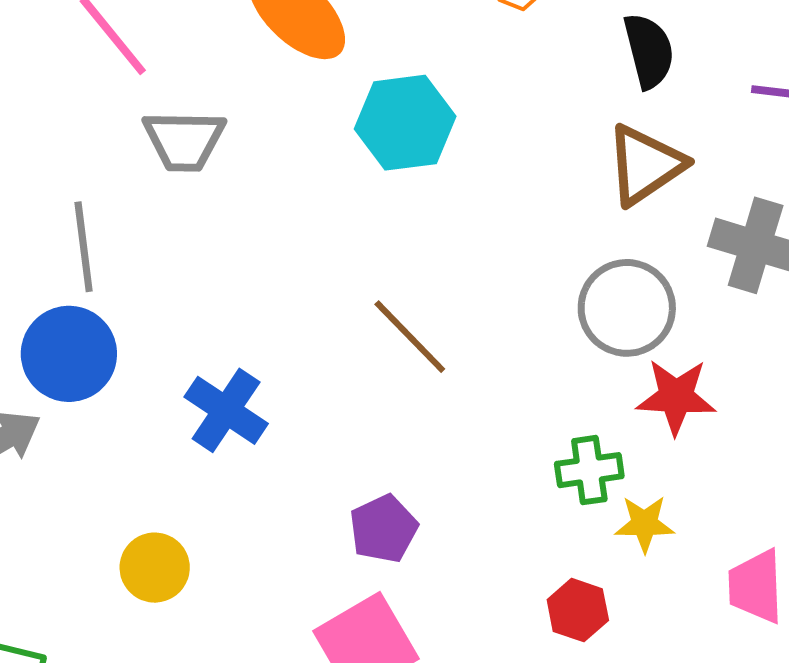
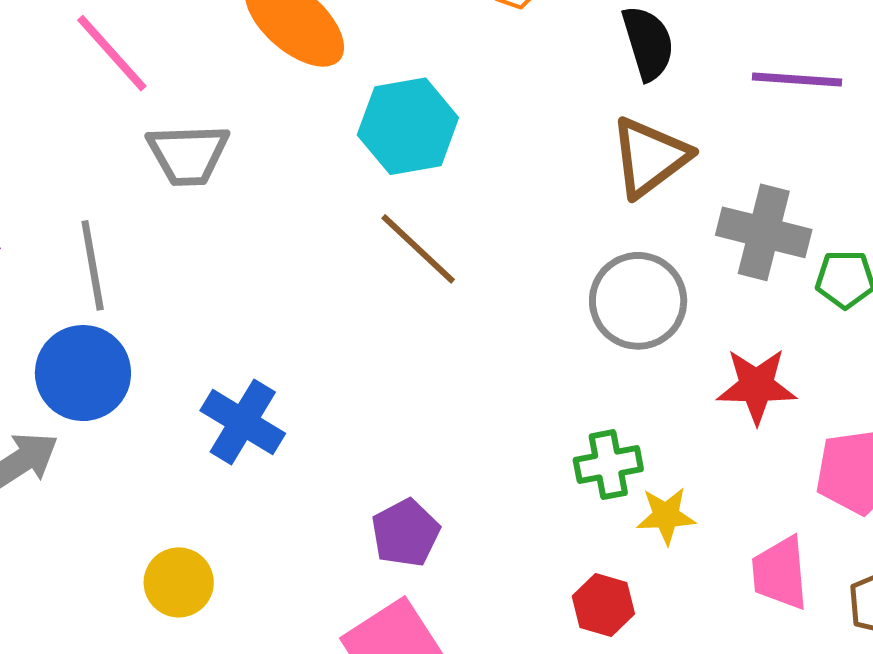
brown line: (410, 337) -> (418, 249), moved
red star: (676, 397) -> (757, 386), moved

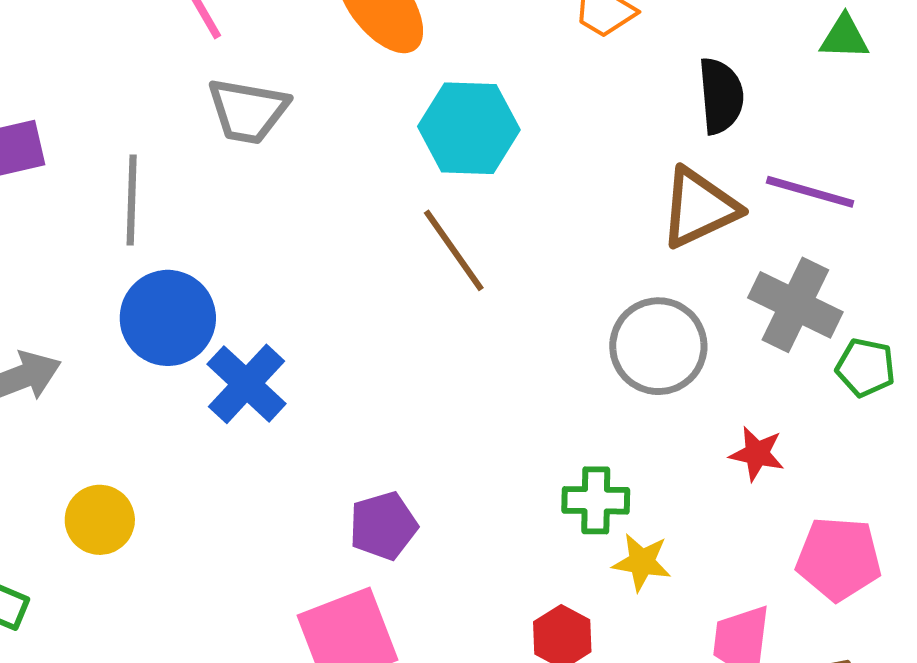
purple line: (797, 80) -> (810, 192), moved
blue circle: (83, 373) -> (168, 318), moved
red star: (757, 386) -> (757, 454), size x0.7
yellow circle: (179, 582) -> (100, 520), moved

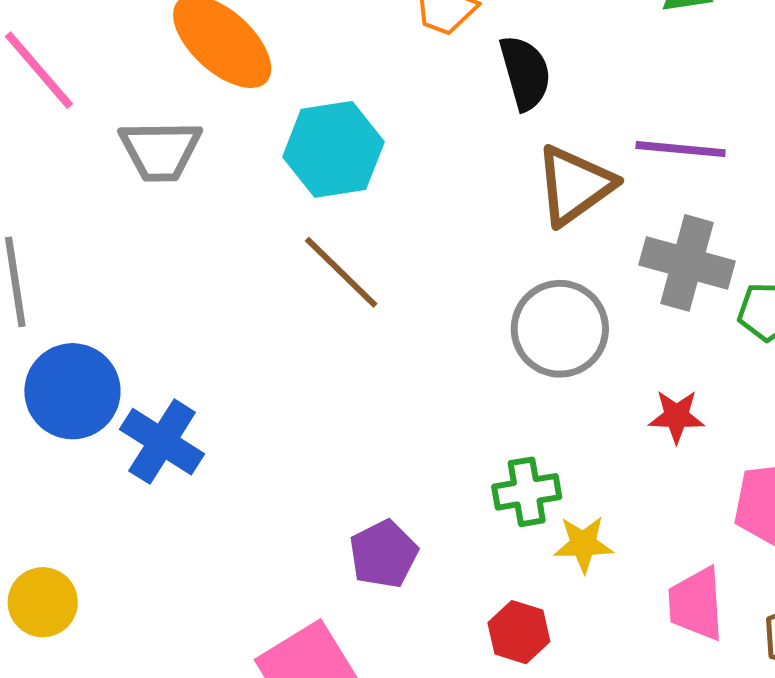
black semicircle: (721, 96) -> (525, 73), moved
gray trapezoid: (248, 111) -> (160, 151), moved
purple pentagon: (383, 526) -> (383, 554), moved

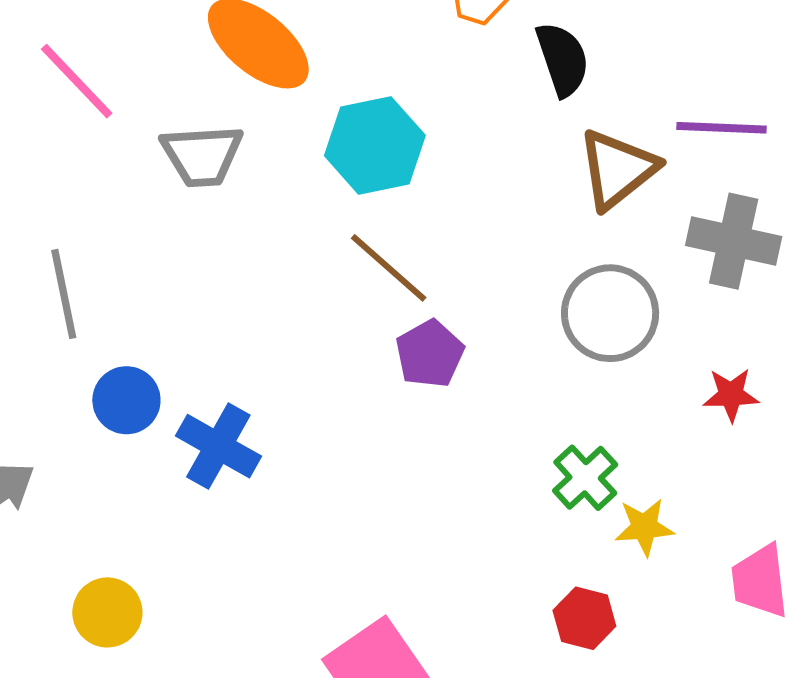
blue circle: (72, 391) -> (126, 400), size x0.7
green cross: (527, 492) -> (585, 478), turned -30
purple pentagon: (383, 554) -> (430, 354), moved

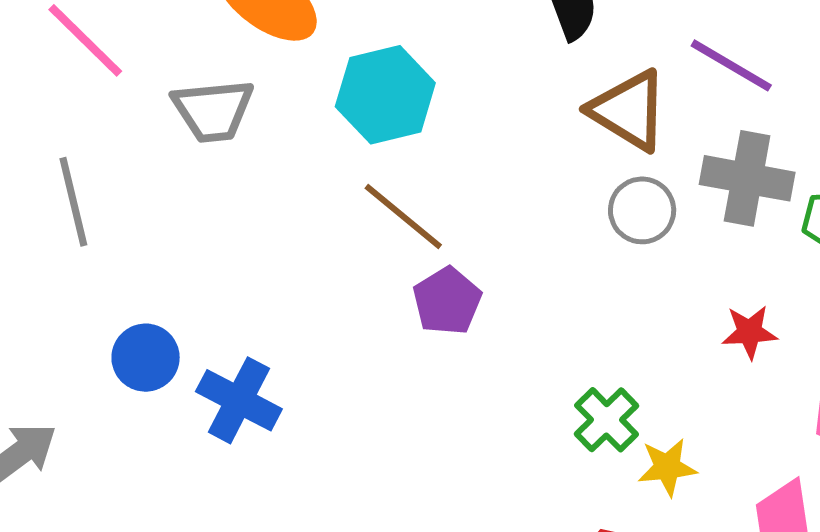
purple line: (722, 128) -> (731, 65), turned 30
brown triangle: (618, 169) -> (629, 110), turned -48
gray line: (64, 294) -> (73, 202), moved
gray circle: (610, 313) -> (642, 210), moved, size x0.7

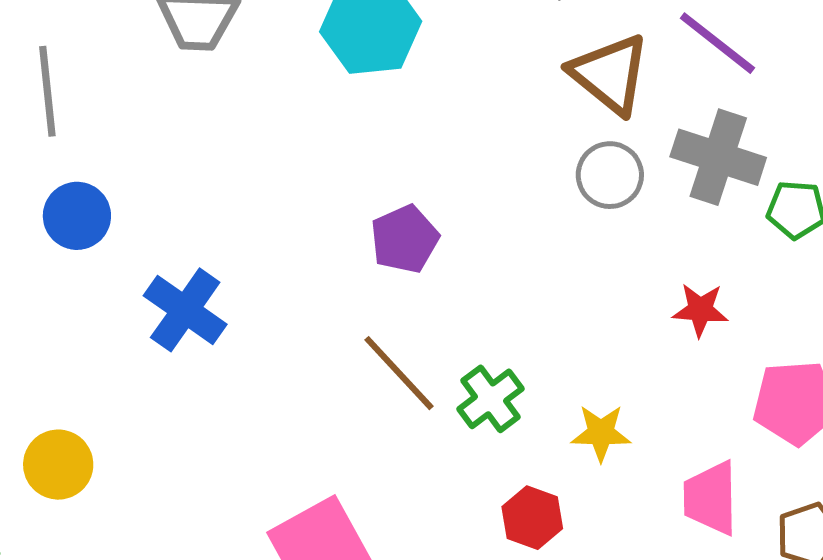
brown line: (403, 217) -> (399, 373), moved
blue circle: (146, 358) -> (77, 216), moved
green cross: (607, 420) -> (491, 399), moved

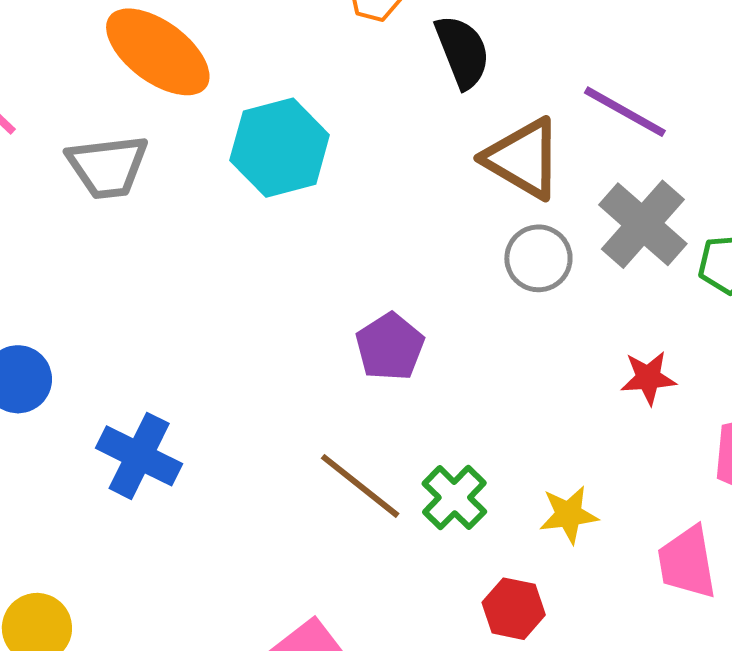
gray cross: (718, 157) -> (643, 224), turned 32
purple pentagon: (405, 239) -> (390, 347), moved

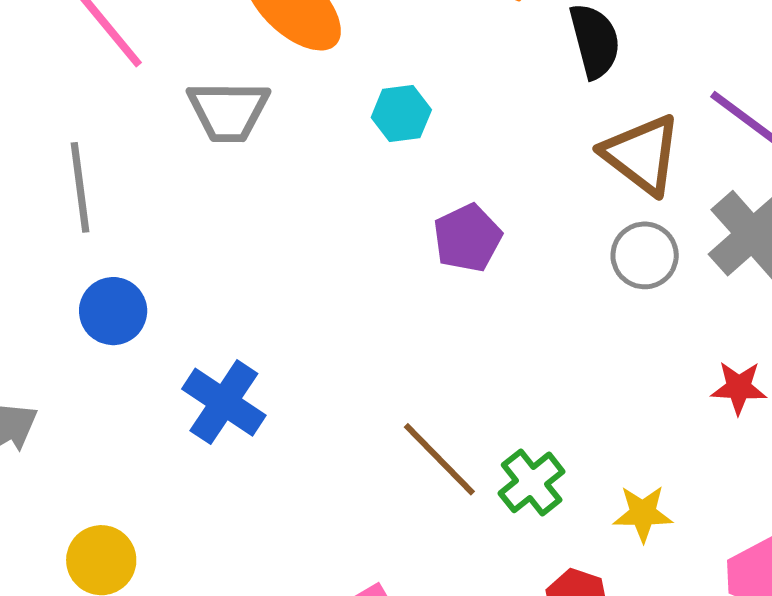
cyan hexagon: (280, 148) -> (401, 114), size x0.6
purple pentagon: (390, 347) -> (467, 238), moved

